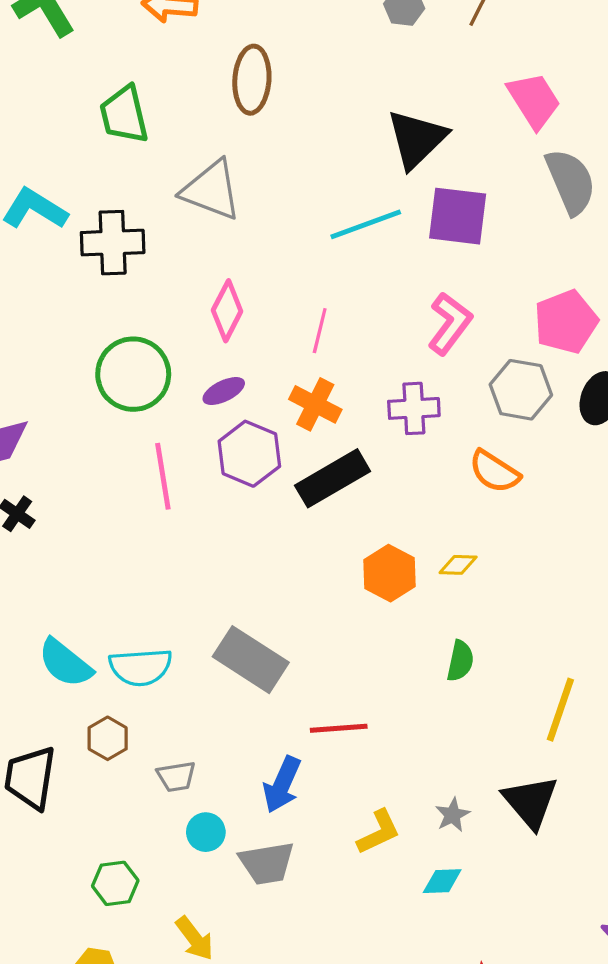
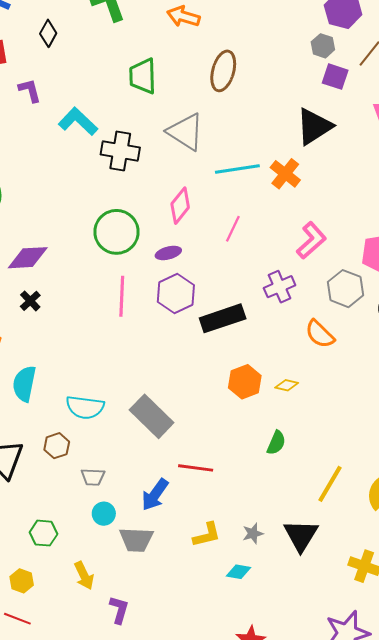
purple square: (458, 216) -> (335, 77), moved, size x0.7
cyan line: (366, 224) -> (237, 169), moved
orange cross: (315, 404) -> (285, 174), moved
purple cross: (414, 408) -> (280, 287), turned -32
cyan semicircle: (65, 663) -> (24, 384), moved, turned 51

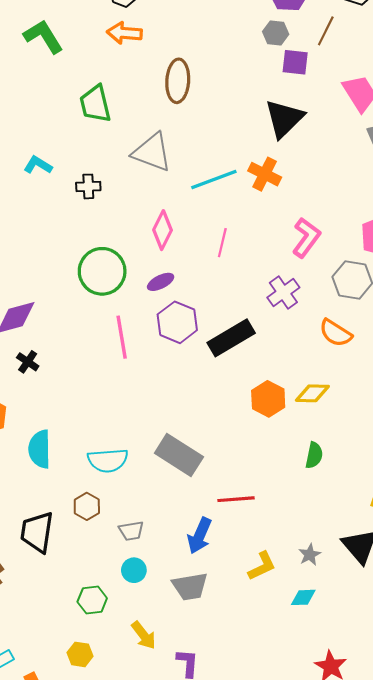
cyan L-shape: (78, 121) -> (38, 165), size x0.7
black cross: (120, 151) -> (88, 186), size x0.6
yellow diamond: (287, 385) -> (312, 393), size x1.4
cyan circle: (104, 514) -> (134, 570), moved

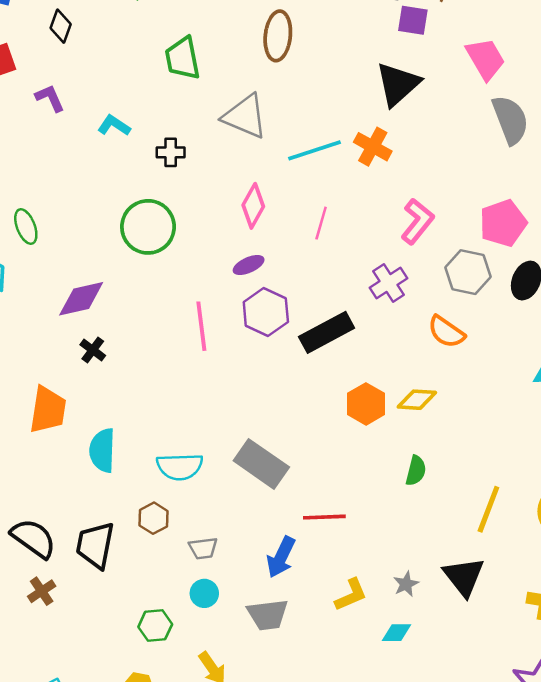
green circle: (102, 271) -> (148, 227), moved

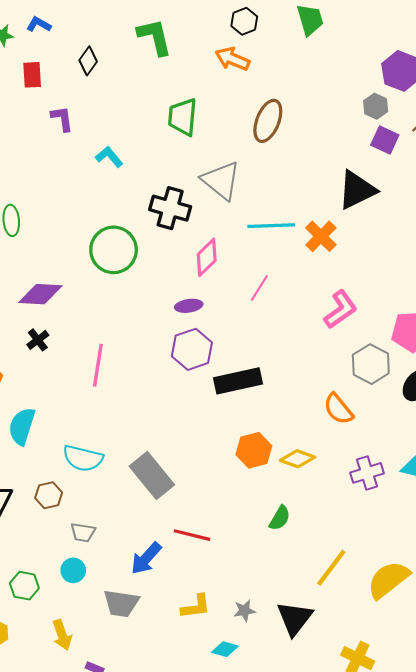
black cross: (171, 152) -> (170, 208), moved, size x1.6
purple cross: (389, 283) -> (367, 473), moved
pink line: (201, 326) -> (98, 365), moved

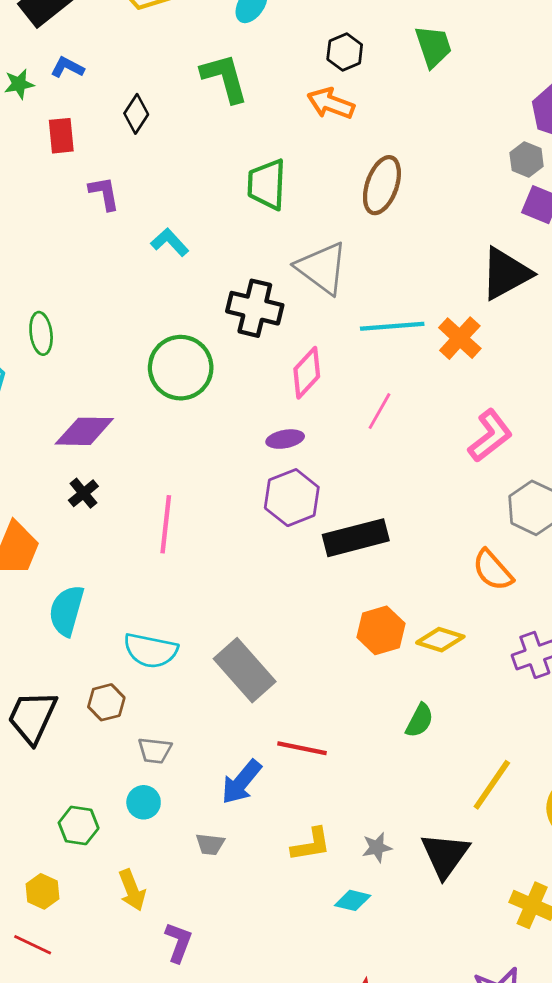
gray trapezoid: (121, 603) -> (210, 844), size x0.6

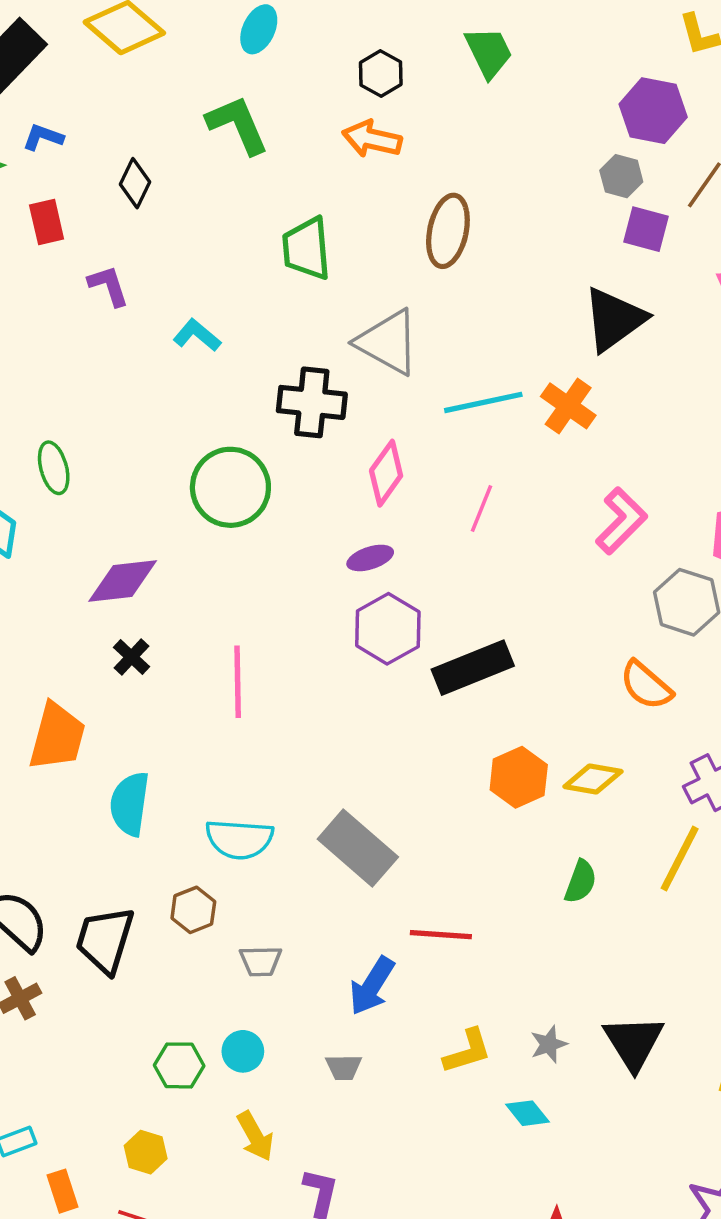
yellow line: (492, 785) -> (680, 859), moved
cyan circle: (144, 802) -> (243, 1051), moved
cyan diamond: (353, 900) -> (528, 1113), turned 45

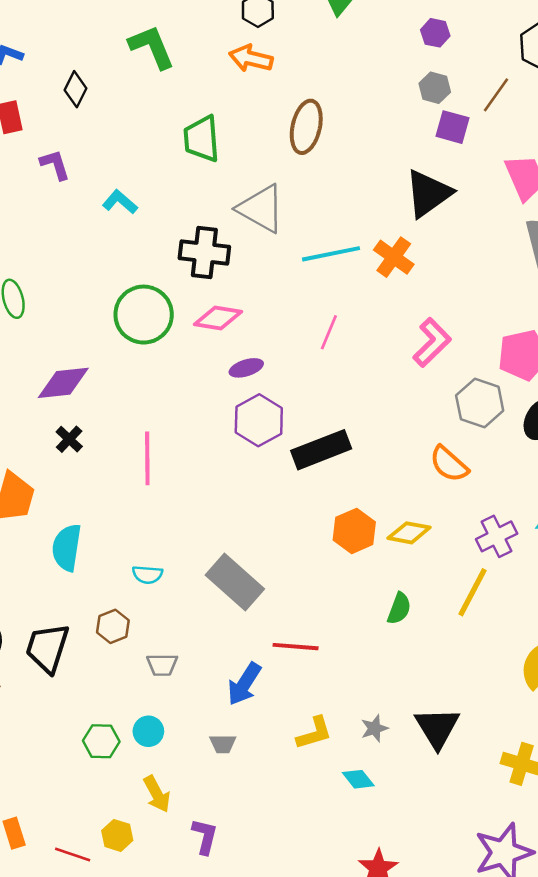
purple hexagon: (653, 111) -> (435, 33), moved, size x0.6
pink diamond: (386, 473) -> (218, 318), moved, turned 63
cyan semicircle: (239, 839) -> (147, 575), size x0.6
yellow hexagon: (146, 1152) -> (117, 835), moved

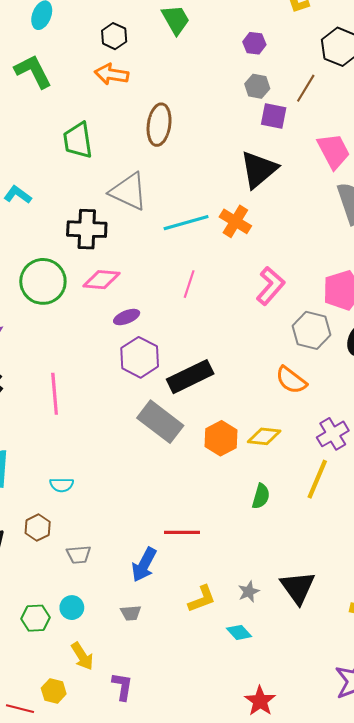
gray rectangle: (235, 582) -> (160, 422), moved

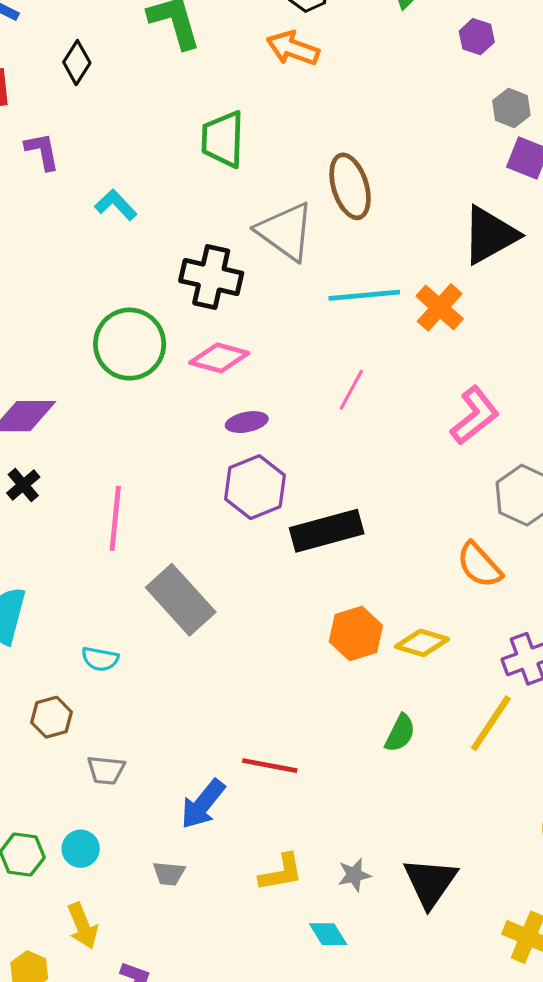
purple hexagon: (254, 43) -> (477, 37), moved
brown ellipse: (159, 125) -> (350, 186), moved, turned -36
gray rectangle: (160, 422) -> (181, 600), moved

